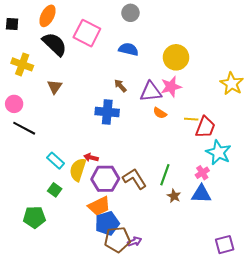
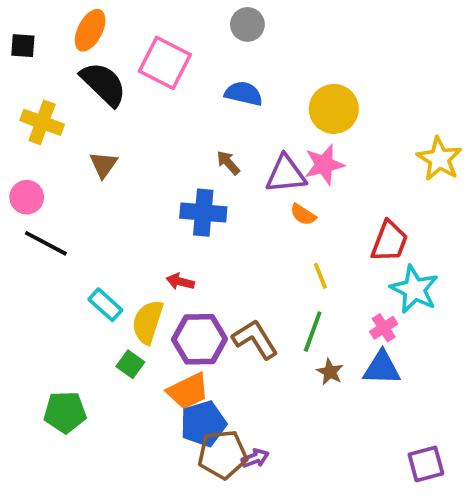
yellow line: (191, 119) -> (320, 276), moved, turned 64
red arrow: (91, 158) -> (180, 282), moved
green square: (55, 190) -> (130, 364), moved

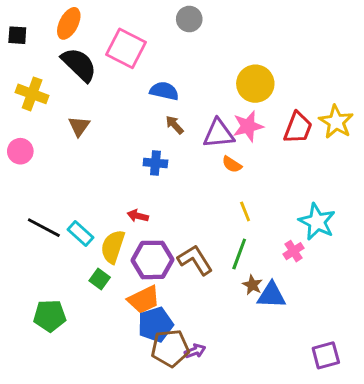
blue semicircle: (244, 94) -> (164, 91), moved
blue cross: (203, 213) -> (155, 163), size x0.7
red trapezoid: (389, 241) -> (298, 128), moved
black line: (46, 243) -> (44, 228), moved
blue triangle: (382, 368) -> (271, 295), moved

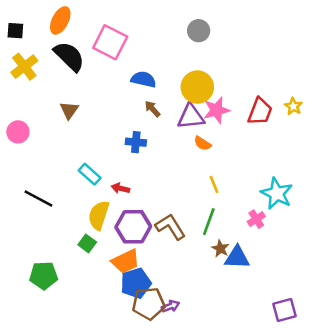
gray circle: (189, 19) -> (199, 31), moved
yellow circle: (255, 84) -> (197, 87), moved
yellow cross: (32, 94) -> (24, 67), moved, turned 32
yellow star: (336, 122) -> (293, 106), size x0.6
cyan rectangle: (81, 233) -> (90, 174), moved

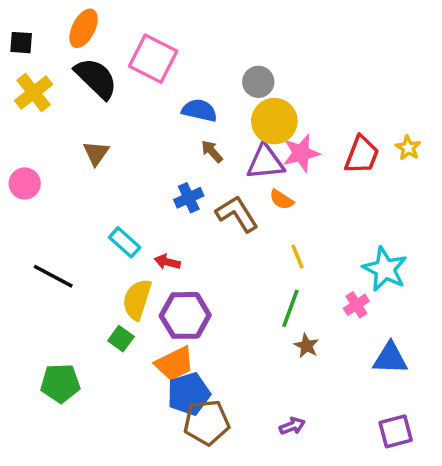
gray circle: (199, 31) -> (258, 82), moved
blue cross: (136, 142) -> (189, 198), turned -30
brown L-shape: (170, 227) -> (237, 214), moved
blue triangle: (237, 257) -> (390, 358), moved
purple arrow: (170, 306) -> (292, 426), moved

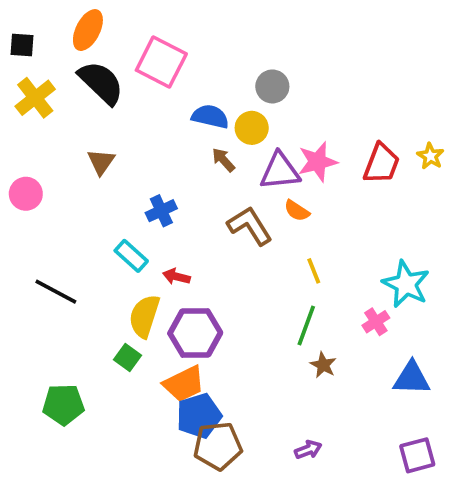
yellow circle: (274, 121) -> (252, 128), moved, size x0.7
blue cross: (189, 198) -> (161, 211), moved

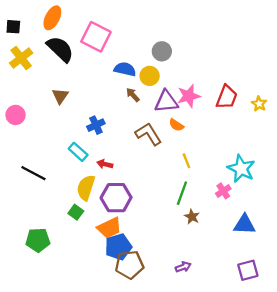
yellow star: (430, 156) -> (259, 104), moved

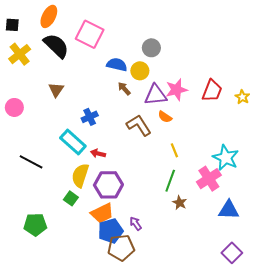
cyan rectangle: (78, 152) -> (73, 142), size x1.4
pink cross: (223, 191) -> (209, 179), size x1.6
purple arrow: (183, 267) -> (136, 224), moved, turned -104
purple square: (248, 270) -> (232, 253), turned -30

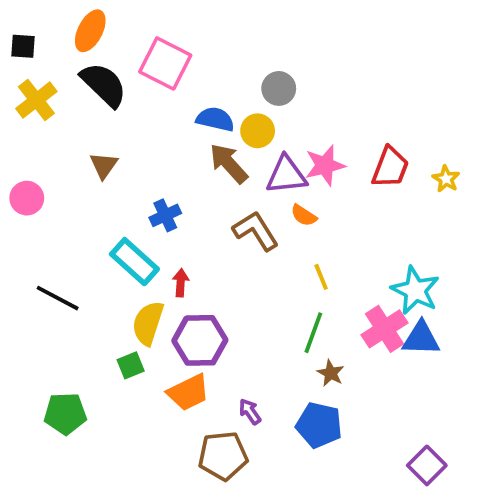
brown arrow: (124, 89) -> (229, 163), size x1.6
red arrow: (98, 153) -> (181, 283), turned 80
green square: (71, 198) -> (131, 365), turned 32
blue triangle: (229, 210) -> (421, 338), moved
blue pentagon: (111, 231) -> (319, 425), moved, turned 30

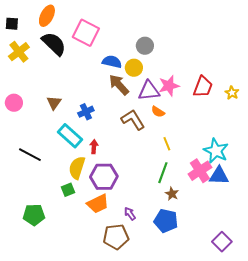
brown triangle: (104, 165) -> (54, 103), moved

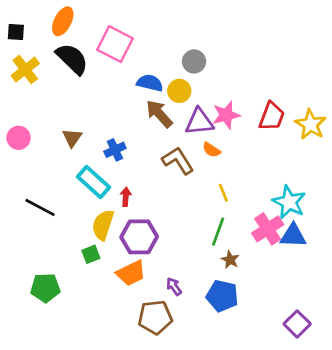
yellow star: (232, 93) -> (311, 124), size x1.6

